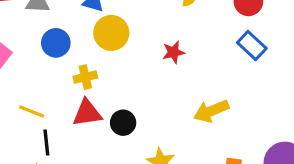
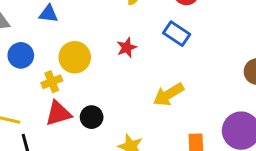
yellow circle: (111, 33) -> (75, 57), moved
blue rectangle: (252, 45) -> (177, 34), moved

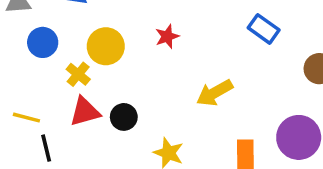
blue rectangle: (177, 34) -> (264, 29), moved
yellow cross: (52, 82) -> (78, 74), turned -30

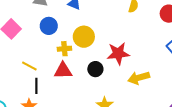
red star: (167, 36) -> (118, 53), moved, size x1.6
yellow cross: (78, 74) -> (64, 49), turned 32
black circle: (124, 117) -> (95, 69), moved

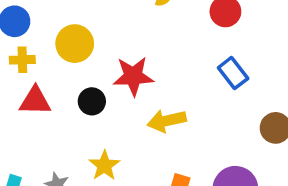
yellow cross: (64, 49) -> (22, 60), moved

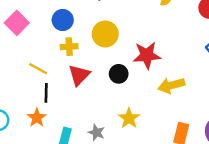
red triangle: (35, 101) -> (79, 75), turned -45

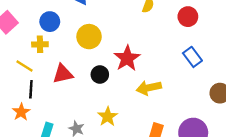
yellow cross: (69, 47) -> (40, 44), moved
red star: (147, 55) -> (127, 58), turned -30
red triangle: (79, 75) -> (63, 74), turned 30

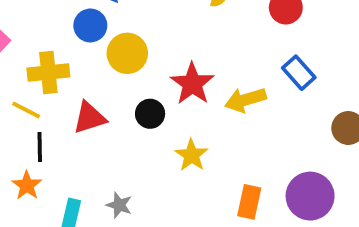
blue circle: (50, 22) -> (90, 25), moved
yellow cross: (40, 44) -> (48, 73), size x1.5
yellow arrow: (149, 88) -> (245, 100), moved
yellow star: (108, 117) -> (191, 155), moved

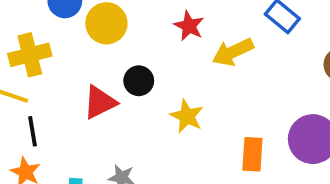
red star: (192, 84) -> (189, 26), moved, size x0.7
red triangle: (89, 118) -> (100, 102), moved

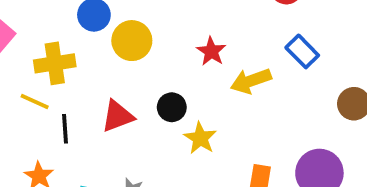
black circle: (139, 81) -> (172, 107), moved
black line: (33, 131) -> (65, 129), moved

